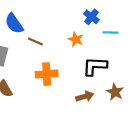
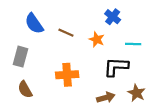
cyan line: (111, 33) -> (133, 44), moved
brown line: (35, 42) -> (66, 33), moved

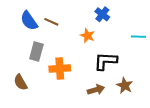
brown line: (66, 33) -> (51, 22), moved
cyan line: (133, 44) -> (138, 37), moved
gray rectangle: (20, 57) -> (36, 52), moved

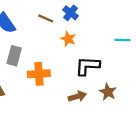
blue cross: (102, 14) -> (71, 13), moved
brown line: (51, 22) -> (46, 18), moved

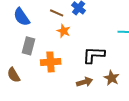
orange star: (68, 39) -> (64, 31), moved

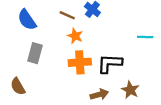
orange cross: (51, 62) -> (80, 62), moved

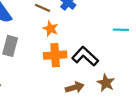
black L-shape: (110, 63) -> (85, 56), turned 40

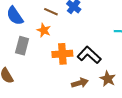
orange star: (51, 29) -> (44, 30), moved

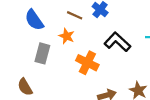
orange cross: (62, 54) -> (87, 63), turned 30
black L-shape: (89, 55) -> (117, 42), moved

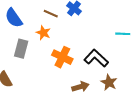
black L-shape: (117, 42) -> (96, 58), moved

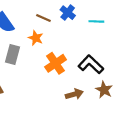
cyan line: (123, 34) -> (96, 21), moved
orange cross: (62, 57) -> (56, 63), turned 30

